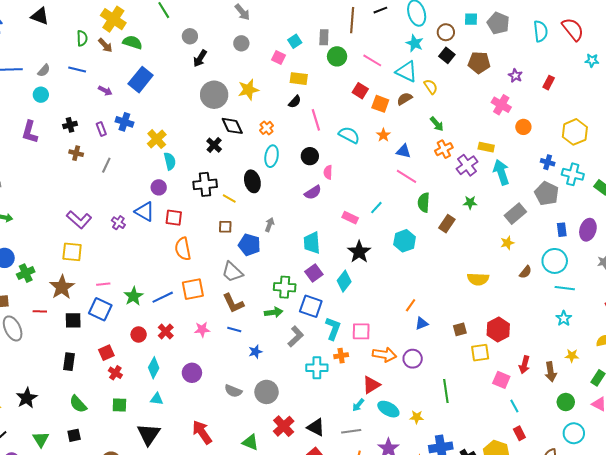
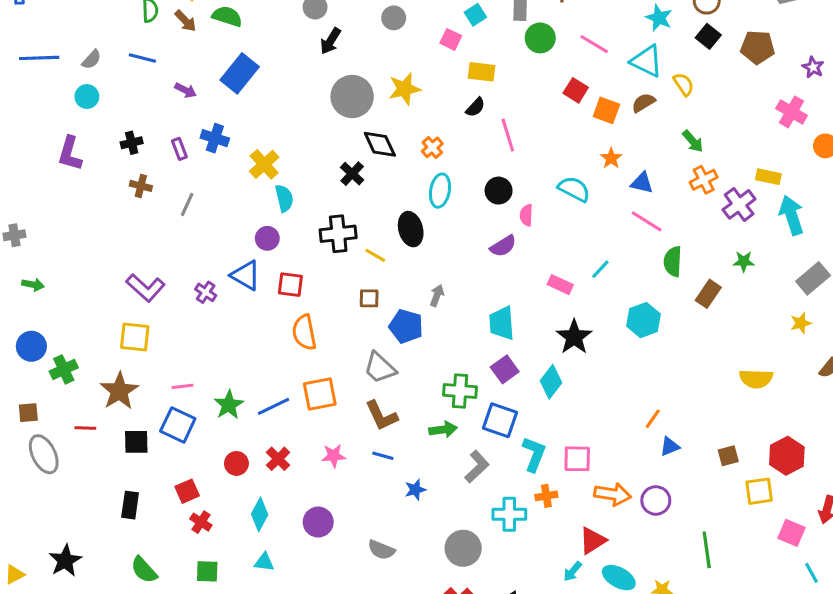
cyan semicircle: (349, 135) -> (574, 189), moved
gray circle: (267, 392) -> (463, 548), moved

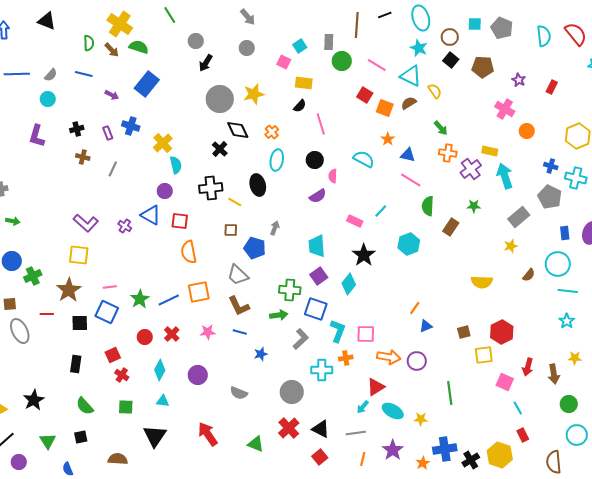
orange cross: (704, 180) -> (448, 153), turned 36

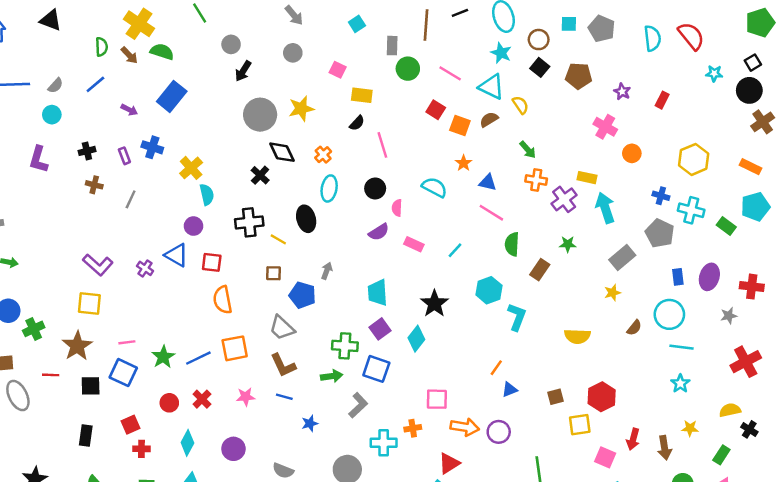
cyan square: (300, 46) -> (357, 24), moved
blue line: (84, 74) -> (95, 84), turned -54
pink rectangle: (355, 221) -> (414, 244), moved
cyan L-shape: (338, 331) -> (517, 317), moved
red cross: (122, 375) -> (141, 449), turned -32

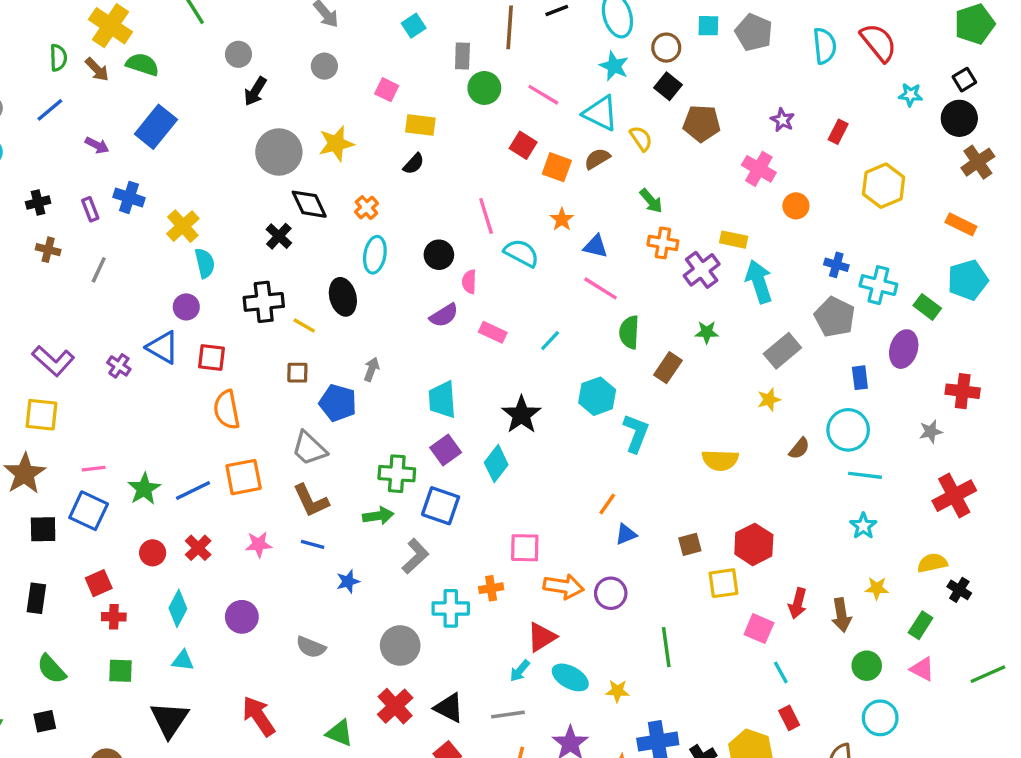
brown pentagon: (579, 76) -> (702, 123), moved
pink line: (382, 145) -> (486, 216), moved
yellow hexagon: (694, 159) -> (884, 186), moved
purple ellipse: (709, 277) -> (904, 349), moved

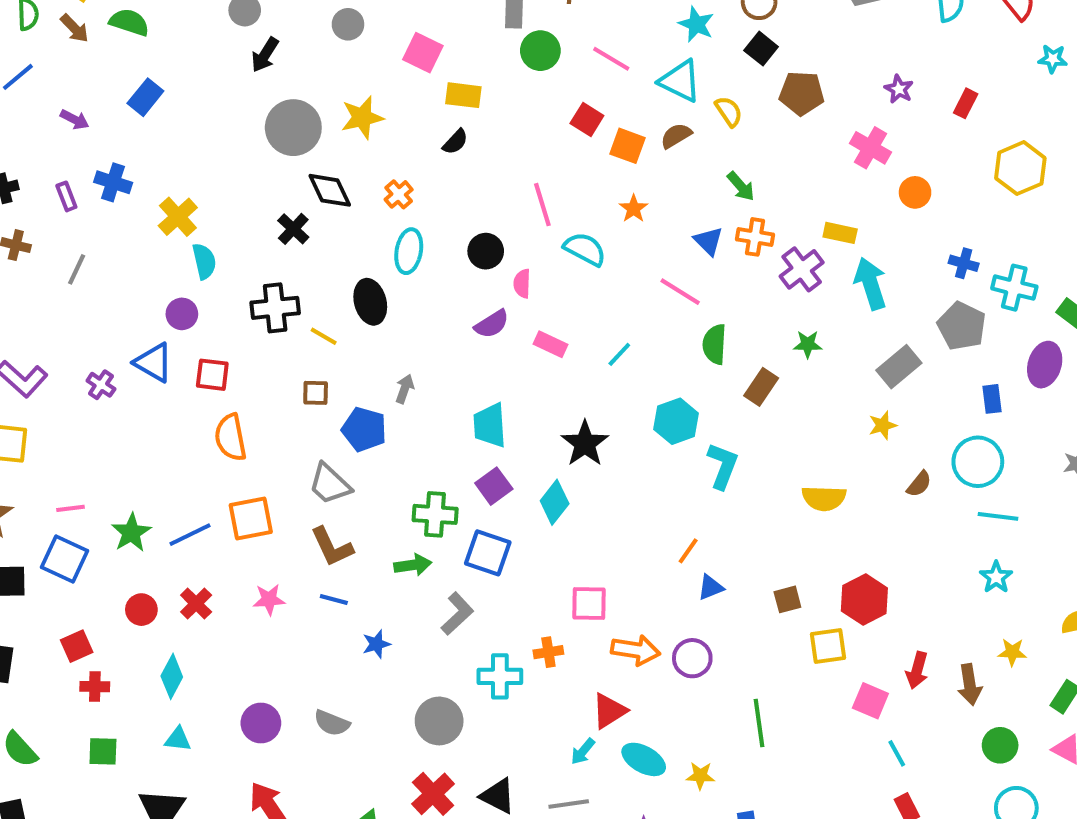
pink square: (387, 90) -> (423, 53), size x1.4
blue rectangle: (156, 127) -> (145, 97), size x0.7
blue triangle: (596, 246) -> (708, 241), moved, turned 32
purple circle: (242, 617) -> (261, 723), moved

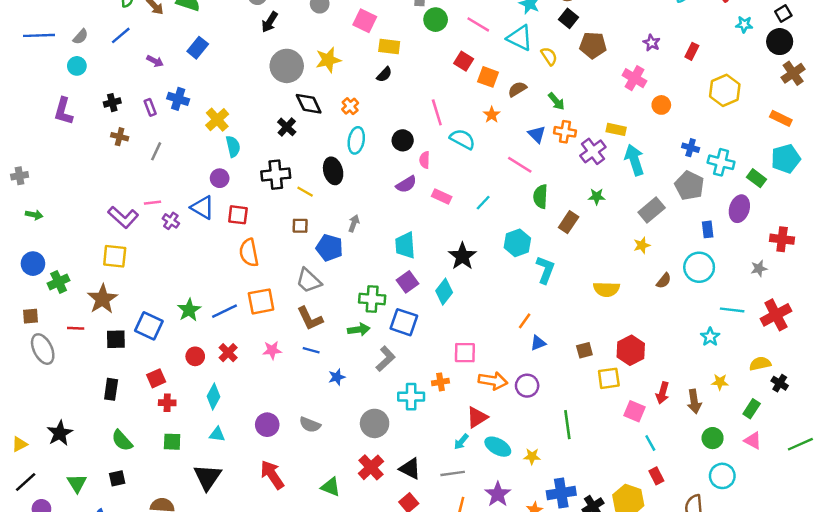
brown semicircle: (676, 136) -> (517, 89), moved
pink line: (71, 508) -> (153, 203), moved
cyan line: (998, 516) -> (732, 310), moved

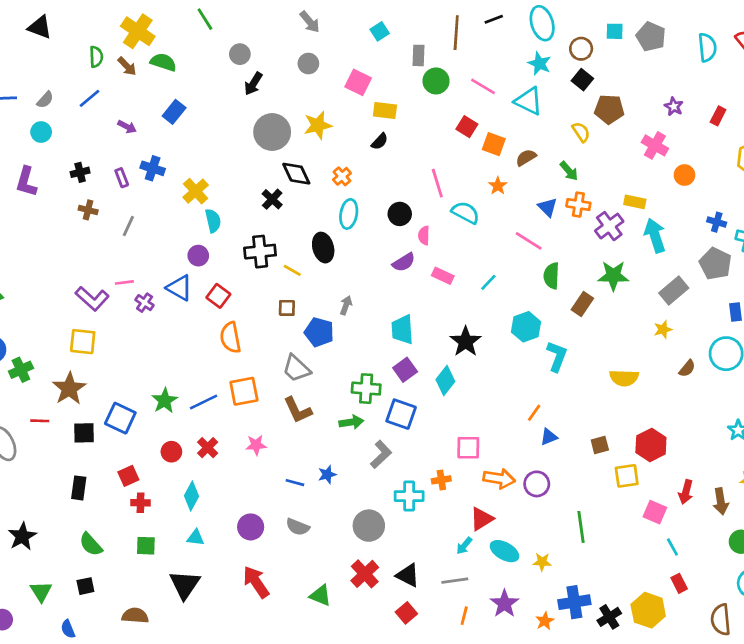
yellow semicircle: (549, 56) -> (581, 132), moved
green star: (597, 196) -> (613, 276), size x1.6
red square: (238, 215) -> (218, 296), turned 30
blue line: (311, 350) -> (295, 483), moved

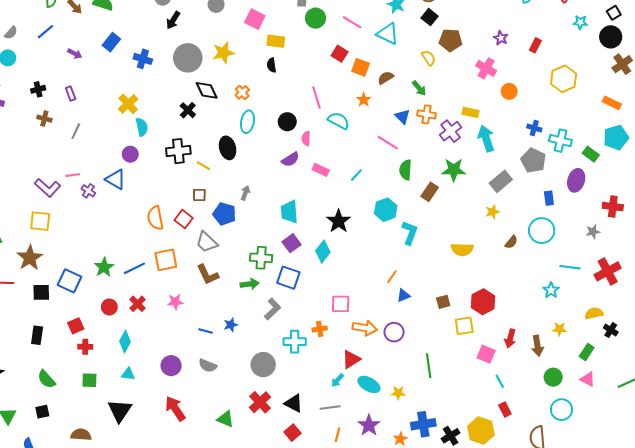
black semicircle: (380, 141) -> (272, 65), turned 128
blue cross: (153, 168) -> (143, 59), moved
red square: (218, 296) -> (184, 219), moved

